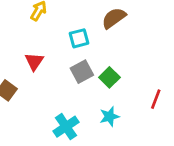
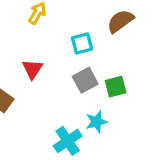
green square: (109, 77) -> (116, 87), turned 30
cyan star: (109, 116) -> (96, 122), moved

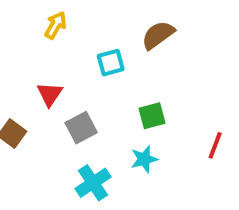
gray square: (85, 80) -> (81, 128), moved
cyan star: (96, 122) -> (144, 159), moved

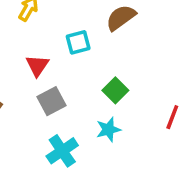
red triangle: (50, 94) -> (37, 66), moved
green square: (152, 116) -> (115, 90), turned -30

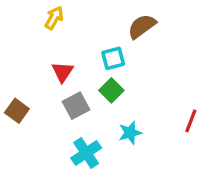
cyan square: (78, 42) -> (113, 58), moved
green square: (115, 90) -> (111, 90), moved

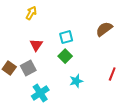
brown semicircle: (142, 26) -> (104, 29), moved
gray square: (76, 106) -> (28, 68), moved
cyan cross: (86, 153) -> (40, 93), moved

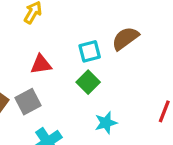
brown semicircle: (104, 29) -> (125, 38), moved
red triangle: (36, 45) -> (41, 64), turned 48

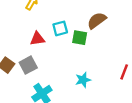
cyan square: (90, 51) -> (60, 28), moved
green square: (88, 82) -> (80, 38), moved, turned -35

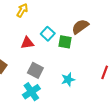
cyan square: (60, 28) -> (48, 34), turned -32
gray square: (28, 65) -> (35, 70), moved, turned -35

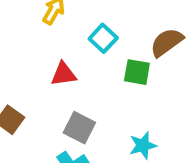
cyan square: (48, 34) -> (103, 38), moved

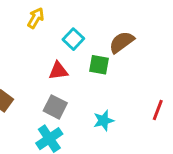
red triangle: (64, 74) -> (58, 71), moved

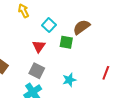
yellow arrow: (36, 18) -> (24, 11), turned -56
red triangle: (58, 71) -> (39, 46), turned -48

